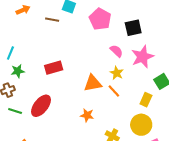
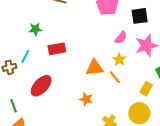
pink semicircle: (116, 51) -> (121, 38), turned 80
cyan line: (10, 53) -> (25, 56), moved
green star: (18, 71) -> (35, 29), moved
green line: (15, 111) -> (14, 106), moved, turned 48

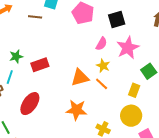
green star: (35, 29) -> (16, 56), moved
orange star: (86, 99) -> (77, 110), size x1.5

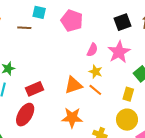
black square: (117, 20) -> (123, 22), moved
red rectangle: (40, 65) -> (34, 89), moved

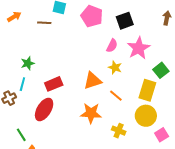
black square: (123, 22) -> (125, 21), moved
orange line: (95, 90) -> (116, 96), moved
yellow rectangle: (128, 94) -> (147, 90), size x1.5

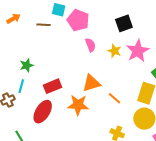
pink pentagon: (92, 16) -> (78, 20), moved
pink semicircle: (112, 46) -> (90, 45), moved, turned -48
yellow star: (115, 67) -> (114, 51), moved
orange star: (91, 113) -> (78, 105), moved

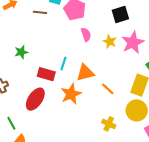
cyan line: (21, 86) -> (63, 64), moved
red rectangle: (52, 86) -> (46, 74), turned 36
orange star: (78, 105) -> (71, 94), turned -30

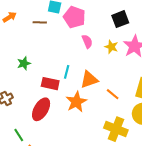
yellow cross: (109, 124) -> (116, 129), size x1.6

